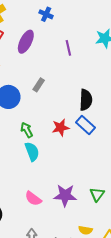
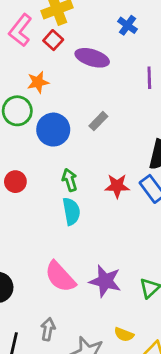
purple ellipse: (26, 42) -> (92, 58), turned 70
pink semicircle: (33, 199) -> (60, 277), size x1.4

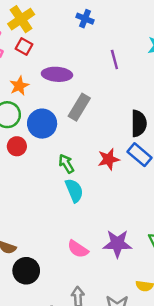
purple ellipse: (92, 58) -> (57, 74), moved
gray rectangle: (98, 121) -> (79, 107), size x1.5
red circle: (15, 182) -> (17, 146), moved
pink semicircle: (60, 277) -> (78, 249), size x0.7

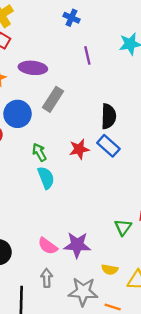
blue cross: (85, 19) -> (71, 18), moved
purple star: (117, 244) -> (77, 245), moved
pink semicircle: (78, 249) -> (48, 246), moved

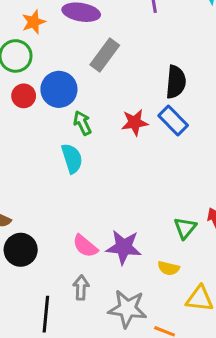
blue circle: (18, 114) -> (59, 89), moved
cyan semicircle: (46, 178) -> (72, 158), moved
yellow semicircle: (110, 270) -> (169, 268), moved

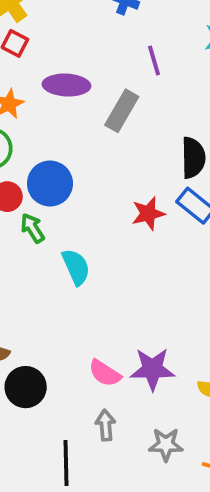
gray rectangle: (105, 55) -> (122, 111), moved
green arrow: (82, 123) -> (32, 228), moved
gray star: (127, 309) -> (166, 445), size x0.7

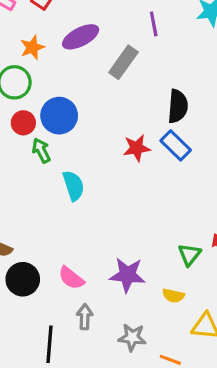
purple ellipse: (66, 85) -> (81, 37), turned -36
pink semicircle: (105, 373) -> (71, 278), moved

